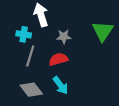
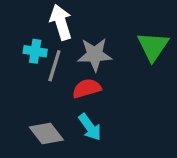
gray star: (64, 37) -> (95, 54), size x1.5
gray line: (30, 56) -> (54, 66), moved

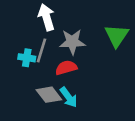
cyan cross: (35, 51) -> (27, 58), moved
gray diamond: (46, 134) -> (49, 95), moved

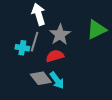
green triangle: (117, 36) -> (97, 29), turned 30
gray star: (72, 42) -> (60, 35), turned -30

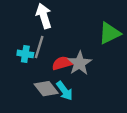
gray star: (60, 35) -> (80, 63), moved

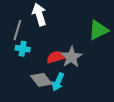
gray line: (39, 47) -> (17, 30), moved
cyan arrow: (65, 91) -> (58, 82), turned 60

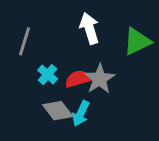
white arrow: (39, 14) -> (89, 28), moved
cyan cross: (23, 49) -> (48, 75), moved, turned 32

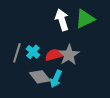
gray line: (25, 41) -> (17, 53), moved
green triangle: (137, 41) -> (85, 19), moved

